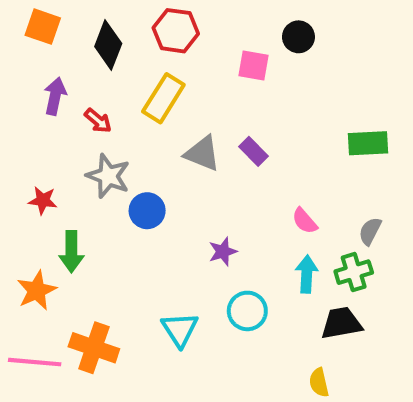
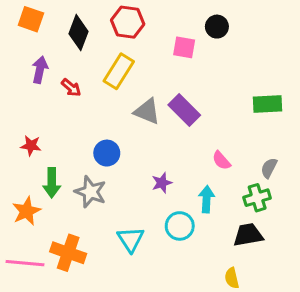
purple rectangle: (253, 151) -> (184, 110), size x1.5
gray star: (108, 176) -> (90, 192), moved
cyan arrow: (307, 274) -> (206, 199), moved

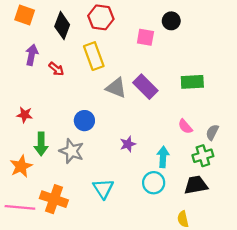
yellow rectangle: (119, 71) -> (94, 56), turned -52
green rectangle: (267, 104) -> (192, 82), moved
pink semicircle: (221, 160) -> (185, 126), moved
cyan circle: (180, 226) -> (154, 183), moved

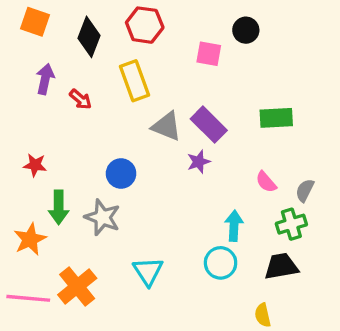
purple star: (128, 144) -> (199, 162), moved
orange cross: (54, 199) -> (77, 287), turned 32

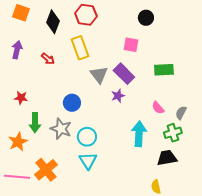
pink square: (209, 54) -> (131, 45), moved
purple arrow: (45, 79) -> (17, 50), moved
gray triangle: (167, 126) -> (99, 75), turned 30
cyan arrow: (234, 226) -> (139, 134), size x1.4
cyan circle: (221, 263) -> (87, 137), moved

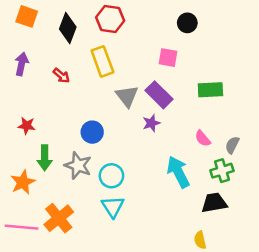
cyan arrow: (139, 134) -> (178, 172), turned -30

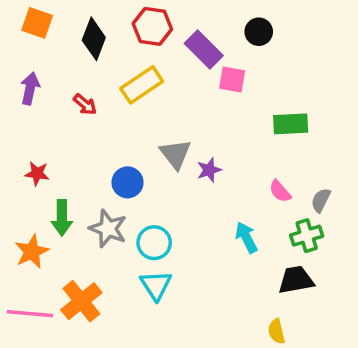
yellow rectangle: (102, 61) -> (142, 85), turned 76
purple rectangle: (159, 95) -> (204, 49), moved
gray triangle: (127, 96) -> (175, 154), moved
cyan arrow: (178, 172) -> (246, 237), size x0.7

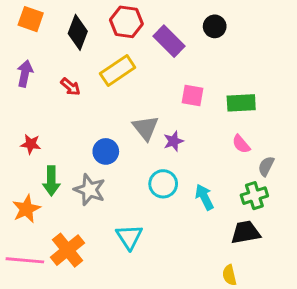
pink square: (232, 80) -> (193, 96), moved
pink semicircle: (280, 191) -> (241, 144), moved
cyan circle: (154, 243) -> (163, 184), moved

